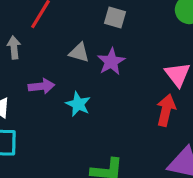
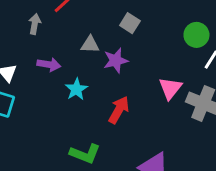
gray triangle: (79, 53) -> (90, 45), turned -30
red arrow: (166, 110) -> (119, 110), moved

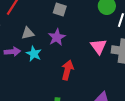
gray triangle: (90, 45) -> (28, 33), moved
cyan star: (76, 89) -> (34, 54), moved

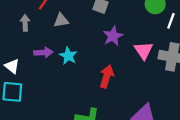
gray triangle: (28, 33) -> (61, 20), moved
purple star: (57, 37) -> (113, 36), moved

